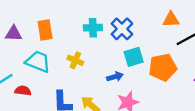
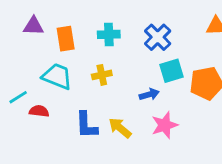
cyan cross: (93, 28) -> (109, 34), moved
purple triangle: (14, 34) -> (33, 26), moved
yellow cross: (75, 60) -> (102, 75), turned -35

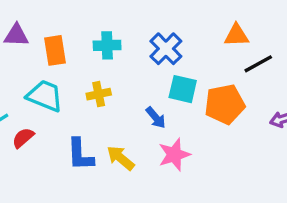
cyan square: (172, 71) -> (183, 89), turned 30
blue arrow: (149, 94) -> (156, 118), turned 66
red semicircle: (39, 111) -> (23, 138), turned -48

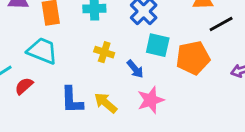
yellow cross: (99, 94) -> (104, 52), moved, turned 30

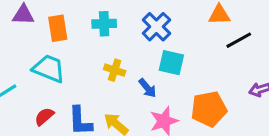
orange pentagon: (193, 58) -> (209, 109), moved
red semicircle: (24, 86) -> (44, 116), moved

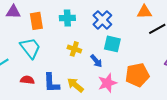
cyan trapezoid: (49, 69) -> (30, 48), turned 30
red semicircle: (44, 116) -> (27, 80), turned 48

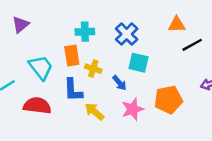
purple triangle: (13, 12) -> (21, 25), turned -42
orange rectangle: (36, 21) -> (72, 56), moved
red semicircle: (27, 80) -> (37, 106), size x1.6
blue L-shape: (51, 83) -> (73, 90), moved

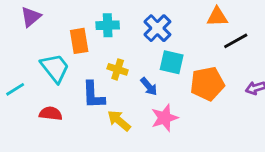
orange rectangle: (72, 56) -> (79, 41), moved
orange pentagon: (168, 100) -> (207, 84), moved
red semicircle: (37, 106) -> (51, 114), size x0.7

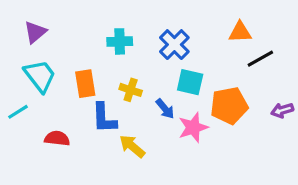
orange rectangle: (79, 41) -> (85, 84), moved
cyan trapezoid: (55, 68) -> (40, 76), moved
pink star: (165, 118) -> (193, 127), moved

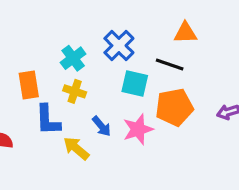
cyan cross: (120, 41) -> (73, 58), moved, turned -35
black line: (260, 59) -> (170, 64), moved, turned 48
blue arrow: (165, 109) -> (102, 126), moved

